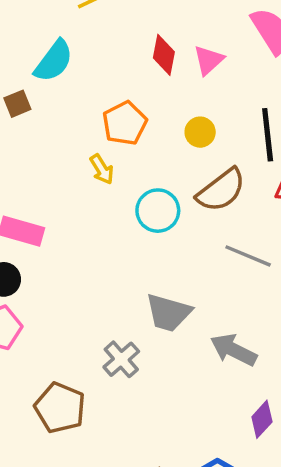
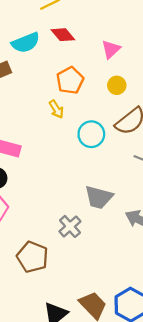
red diamond: (164, 55) -> (63, 35), moved, turned -50
pink triangle: (209, 60) -> (111, 49), moved
cyan semicircle: (54, 61) -> (26, 43), turned 32

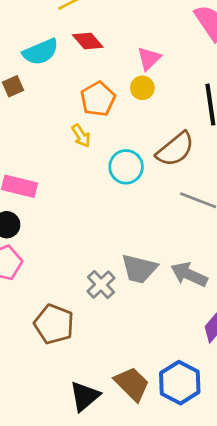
yellow circle: (117, 85) -> (142, 88), moved
gray trapezoid: (99, 197) -> (139, 269), moved

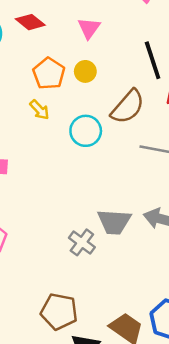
yellow circle: (142, 88) -> (85, 71), moved
brown pentagon: (54, 324) -> (59, 312), moved

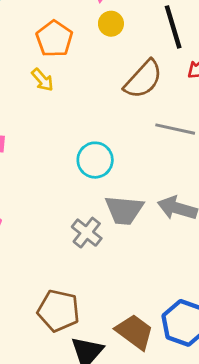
yellow circle: (85, 71) -> (111, 24), moved
cyan circle: (86, 131) -> (95, 160), moved

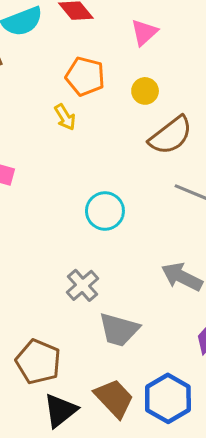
yellow circle: (111, 24) -> (145, 91), moved
orange pentagon: (54, 39) -> (85, 76), turned -30
gray trapezoid: (124, 210) -> (119, 330), moved

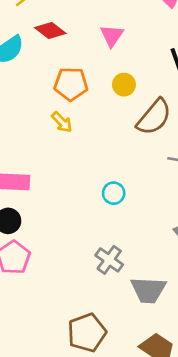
cyan circle: (105, 211) -> (114, 193), size x0.7
brown pentagon: (38, 362) -> (87, 333), turned -30

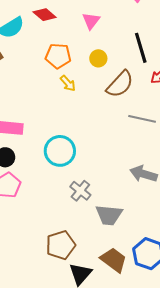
yellow arrow: (62, 122) -> (68, 83), moved
cyan circle: (114, 193) -> (60, 151), moved, size x1.8

